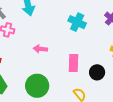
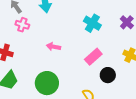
pink rectangle: (74, 63) -> (93, 57), moved, turned 42

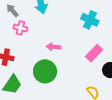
green circle: (47, 83) -> (45, 71), moved

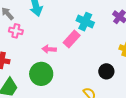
pink rectangle: (94, 53) -> (72, 39), moved

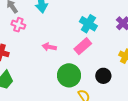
pink rectangle: (72, 39) -> (83, 46), moved
green circle: (41, 74) -> (69, 75), moved

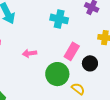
pink rectangle: (83, 46) -> (72, 51), moved

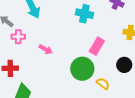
pink arrow: (29, 53) -> (46, 49), moved, turned -144
black circle: (90, 63) -> (124, 65), moved

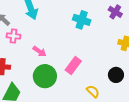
pink rectangle: (97, 46) -> (73, 65), moved
green circle: (82, 69) -> (45, 76), moved

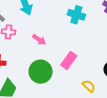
pink arrow: (39, 51) -> (39, 40), moved

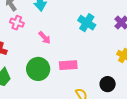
pink rectangle: (69, 60) -> (68, 65), turned 36

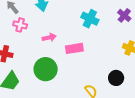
pink arrow: (45, 38) -> (49, 37), turned -56
pink rectangle: (68, 65) -> (74, 48), moved

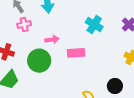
pink cross: (20, 25) -> (24, 24), turned -32
green circle: (46, 69) -> (39, 61), moved

